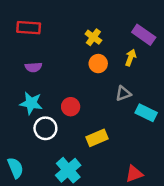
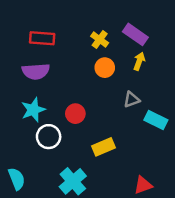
red rectangle: (29, 28) -> (42, 38), moved
purple rectangle: (144, 35) -> (135, 34), moved
purple semicircle: (33, 67) -> (36, 71), size x1.5
cyan star: (31, 103) -> (33, 110), turned -30

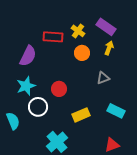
red rectangle: (42, 38) -> (53, 37), moved
purple semicircle: (36, 71) -> (28, 56), turned -60
cyan rectangle: (156, 120) -> (116, 111), moved
cyan semicircle: (17, 179) -> (13, 121), moved

